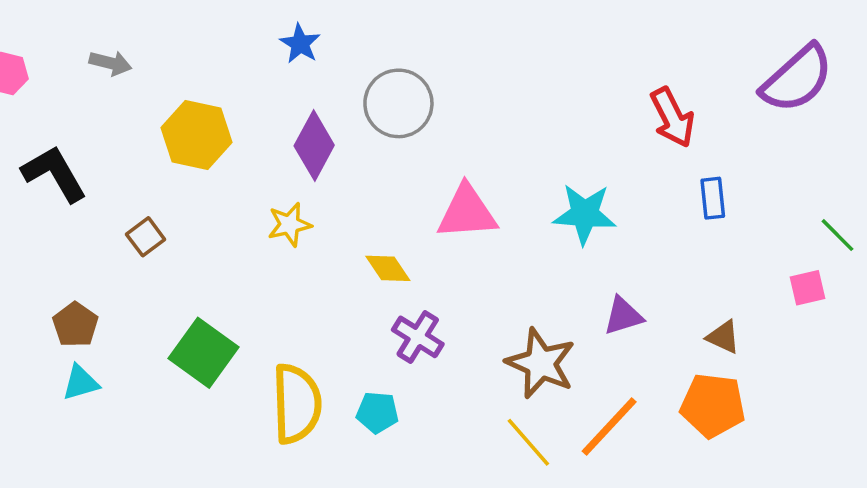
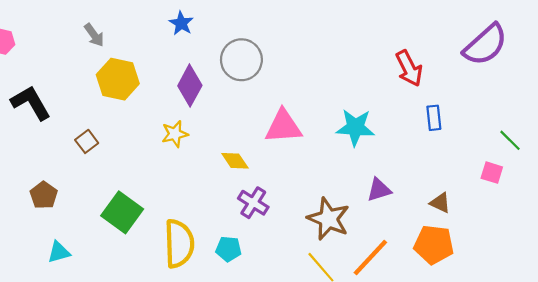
gray arrow: (110, 63) -> (94, 35), moved, turned 40
pink square: (808, 288) -> (492, 173), turned 30
cyan triangle: (81, 383) -> (59, 252), moved

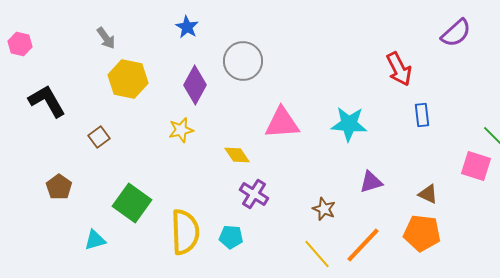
purple semicircle: (485, 45) -> (456, 33), moved, size x0.7
pink square: (492, 173) -> (476, 166), size x1.4
brown star: (328, 219) -> (324, 209), size x0.6
cyan triangle: (59, 252) -> (95, 240), moved

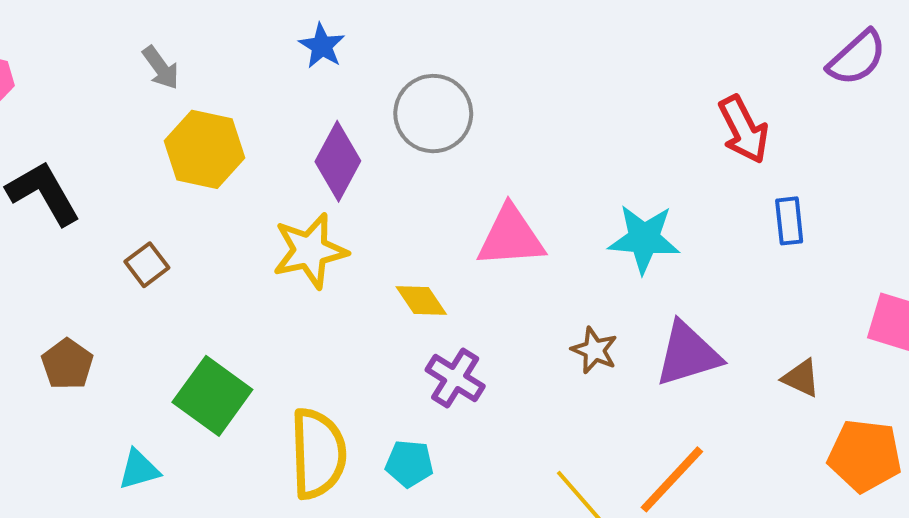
yellow star: (181, 130) -> (310, 251), size x1.5
purple triangle: (371, 182) -> (688, 354), size x1.5
brown star: (324, 209) -> (594, 350), moved
orange pentagon: (422, 233) -> (865, 456), moved

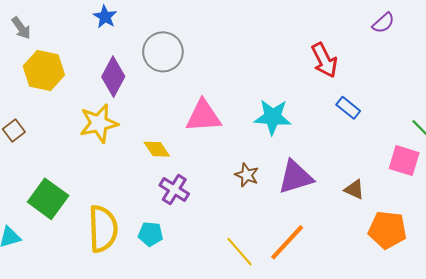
purple semicircle: (857, 58) -> (383, 23), size x0.7
blue rectangle: (789, 221) -> (348, 108), turned -45

